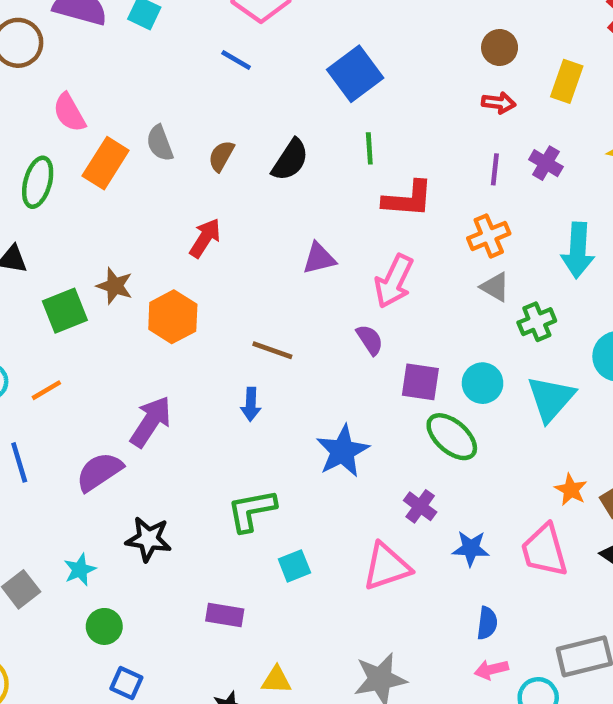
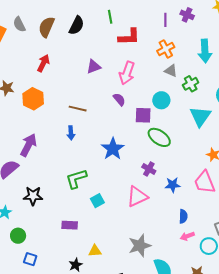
brown semicircle: (221, 156) -> (47, 27), size x1.5
cyan circle: (483, 383) -> (161, 100), moved

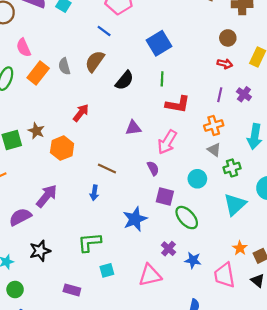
brown semicircle: (47, 27) -> (95, 61), moved
purple square: (143, 115) -> (165, 197), moved
blue star: (173, 185) -> (193, 260), moved
black star: (33, 196) -> (40, 251), turned -30

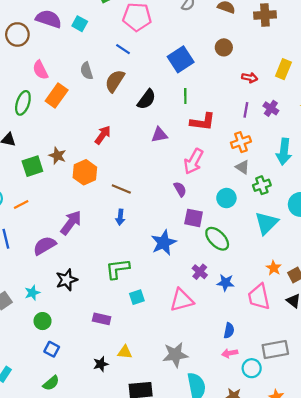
brown circle: (228, 38) -> (224, 47), moved
gray semicircle: (64, 66) -> (87, 71), moved
purple triangle: (133, 128) -> (159, 135), moved
brown line: (107, 168) -> (121, 189), moved

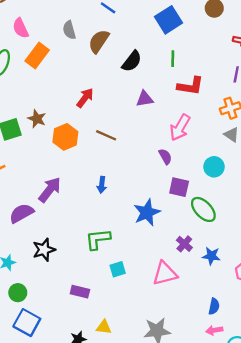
brown line: (121, 189) -> (106, 135), moved
blue square: (52, 349) -> (27, 323), size x1.6

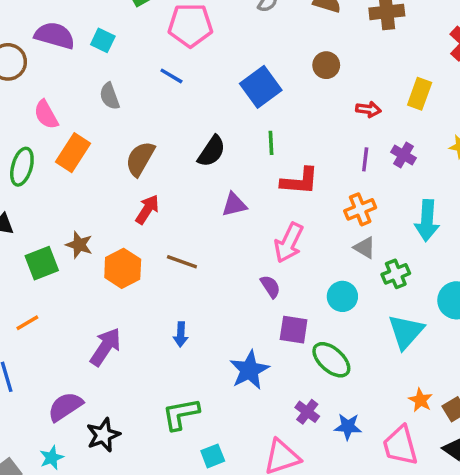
gray semicircle: (69, 30) -> (110, 96), moved
brown semicircle: (99, 41) -> (140, 159), moved
purple semicircle: (22, 213) -> (65, 407), moved

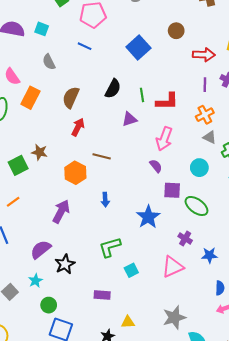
red arrow: (368, 109) -> (204, 55), size x1.5
green line: (271, 143) -> (142, 95), moved
orange hexagon: (123, 268) -> (75, 173), moved
blue star: (348, 427) -> (209, 255), moved

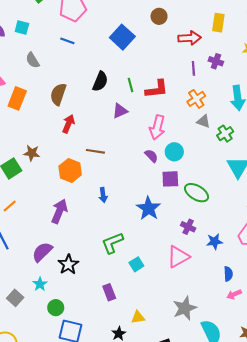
cyan circle: (199, 168) -> (174, 152), moved
purple rectangle: (102, 295) -> (109, 292), turned 70

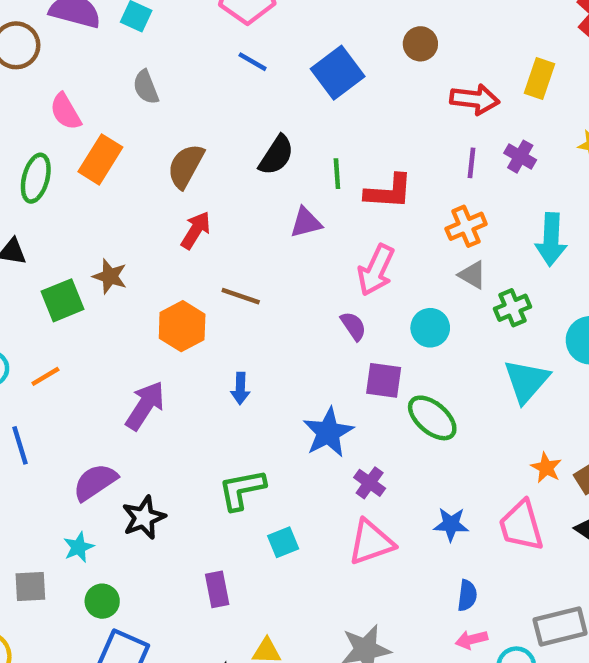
blue line: (67, 41) -> (253, 62), moved
cyan circle: (174, 152) -> (430, 328), moved
purple cross: (188, 227) -> (370, 483), moved
gray square: (15, 298) -> (30, 586), moved, turned 35

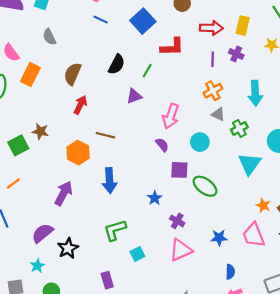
yellow rectangle: (539, 78) -> (243, 26), moved
green line: (337, 174) -> (147, 71), turned 40
red L-shape: (389, 192) -> (172, 47), moved
blue arrow: (240, 388) -> (109, 180), size x1.6
blue star: (328, 432) -> (155, 198), size x0.6

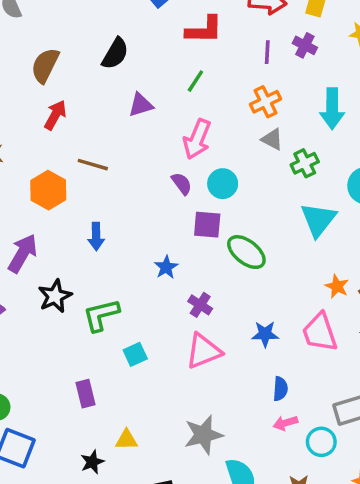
green line: (147, 71) -> (195, 81), moved
cyan circle: (200, 142) -> (223, 184), moved
blue arrow: (109, 180) -> (96, 236), size x0.7
black star: (68, 248) -> (55, 296), moved

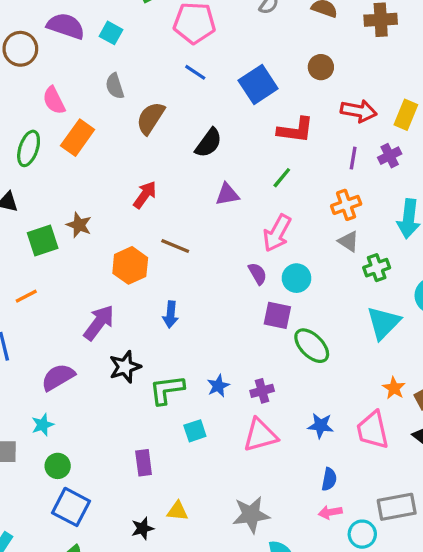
purple cross: (305, 45) -> (390, 156), turned 30
brown semicircle: (45, 65) -> (151, 118), moved
blue star: (166, 267) -> (218, 386), moved
purple cross: (200, 305) -> (262, 391), turned 35

